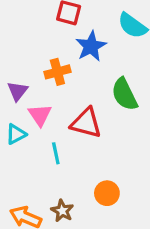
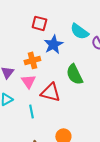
pink triangle: (40, 115) -> (28, 81), moved

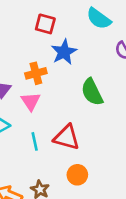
cyan semicircle: (79, 31) -> (99, 19), moved
red triangle: (50, 92) -> (67, 137), moved

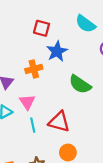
green semicircle: (92, 92) -> (80, 84), turned -30
pink triangle: (31, 101) -> (27, 102), moved

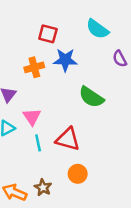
blue star: (57, 51) -> (65, 60), turned 30
orange cross: (34, 69) -> (34, 67), moved

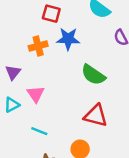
red triangle: (68, 139) -> (96, 116), moved
cyan line: (38, 143) -> (39, 131), moved, turned -56

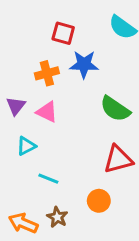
pink triangle: (36, 94) -> (47, 112), moved, turned -30
cyan triangle: (12, 105) -> (26, 146), moved
red triangle: (96, 116) -> (118, 159), turned -30

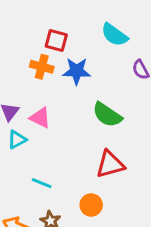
orange cross: (47, 73) -> (42, 67), moved, turned 30
cyan triangle: (26, 146) -> (17, 140), moved

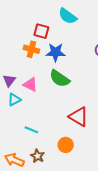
cyan semicircle: (114, 35) -> (68, 16), moved
green semicircle: (107, 115) -> (60, 78), moved
red triangle: (110, 164) -> (79, 117), turned 45

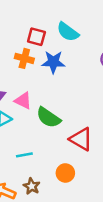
cyan semicircle: (68, 16) -> (68, 32), moved
green semicircle: (60, 78) -> (48, 118), moved
cyan line: (31, 130) -> (24, 155), turned -32

